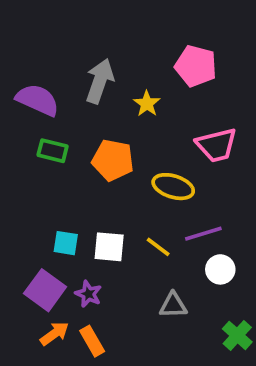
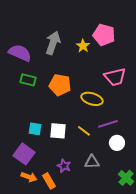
yellow star: (147, 104) -> (83, 46), moved
purple star: (88, 294) -> (64, 166), moved
orange arrow: (54, 334) -> (29, 177), turned 56

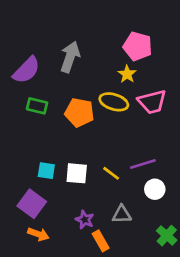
yellow star: (83, 46) -> (127, 74), moved
purple semicircle: (20, 53) -> (26, 70), turned 110
yellow ellipse: (92, 99) -> (114, 102), moved
orange rectangle: (49, 181) -> (101, 241), moved

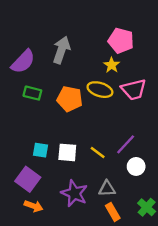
purple line: (143, 164) -> (126, 144), turned -30
purple star: (85, 220) -> (74, 193), size x1.6
orange rectangle: (101, 241) -> (113, 212), moved

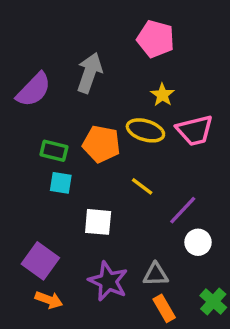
pink pentagon: (121, 41) -> (156, 39), moved
green rectangle: (32, 93) -> (54, 151), moved
cyan square: (41, 150) -> (61, 183), moved
yellow line: (98, 152) -> (142, 186), moved

